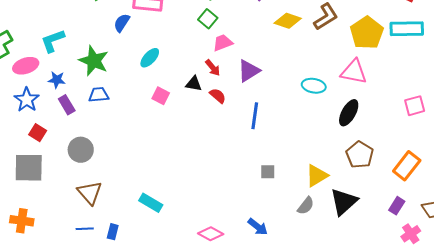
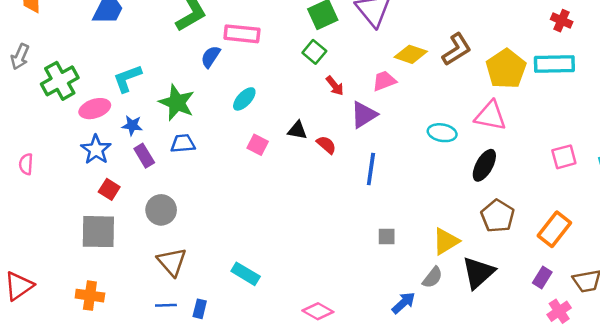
pink trapezoid: (223, 43) -> (384, 81), moved
red arrow: (213, 68) -> (335, 86), moved
blue arrow: (258, 227) -> (404, 303), moved, turned -80

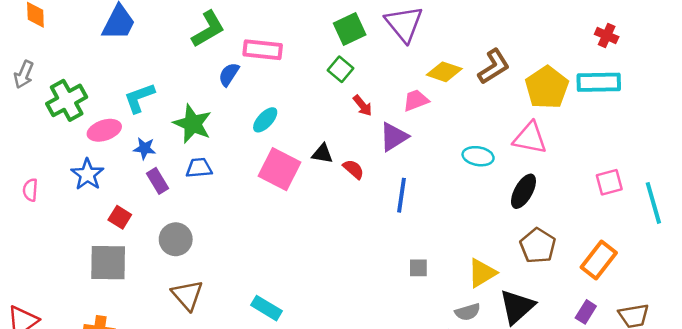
pink square: (258, 145) -> (279, 169), size x1.8
blue star: (96, 150) -> (87, 174), moved
gray semicircle: (432, 277) -> (468, 312), turned 35

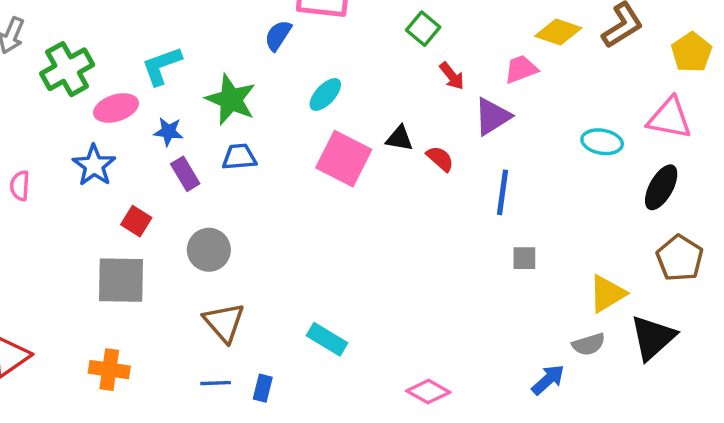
yellow pentagon: (547, 87) -> (692, 52), size x0.7
gray square: (418, 268) -> (524, 258), moved

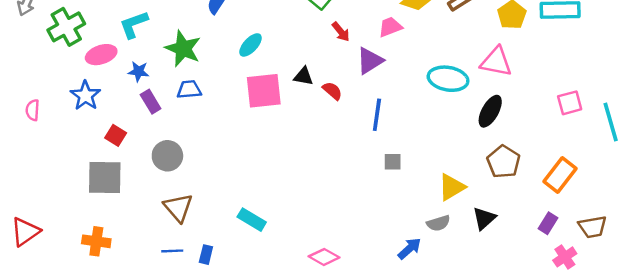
cyan ellipse: (602, 142) -> (448, 79), size x1.4
pink square: (344, 159) -> (264, 91), turned -33
black triangle: (653, 338) -> (484, 218), size x0.7

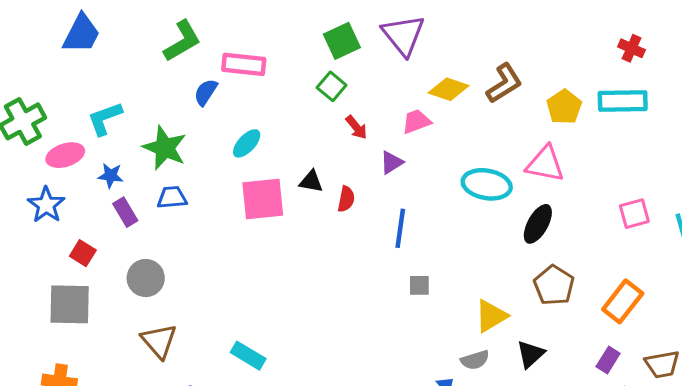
purple triangle: (370, 61) -> (392, 162), size x0.7
red semicircle: (332, 91) -> (346, 199), turned 60

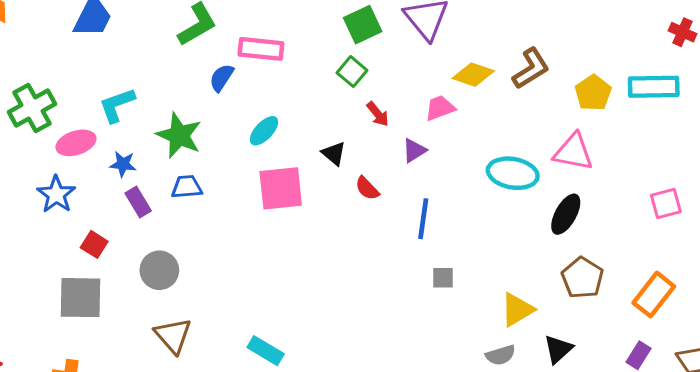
red cross: (631, 48) -> (683, 32), moved
black triangle: (311, 181) -> (334, 153), moved, turned 30
red semicircle: (346, 199) -> (367, 188), turned 125

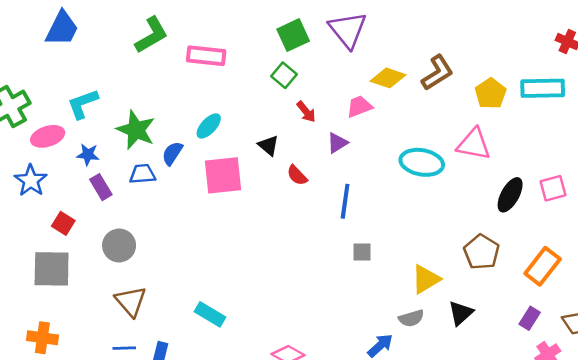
blue semicircle: (222, 78) -> (172, 153), moved
black ellipse: (566, 214) -> (510, 195), moved

